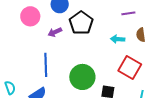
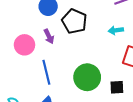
pink circle: (30, 16) -> (24, 45), moved
purple arrow: (55, 32) -> (49, 36), turned -80

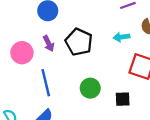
black pentagon: (74, 21) -> (79, 42), moved
green circle: (87, 77) -> (90, 88), size x0.7

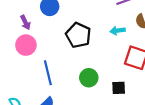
purple arrow: (49, 43) -> (25, 22), moved

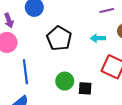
black square: (119, 88) -> (85, 88), moved

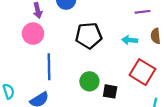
black pentagon: (59, 38) -> (89, 36), turned 30

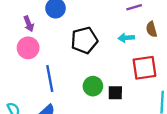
red square: (142, 72) -> (144, 68), turned -30

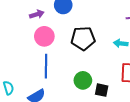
purple arrow: (29, 24) -> (37, 14), turned -96
pink circle: (28, 48) -> (44, 36), moved

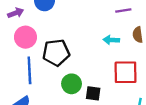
black pentagon: (83, 38) -> (56, 53), moved

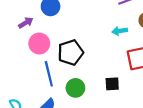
green circle: (72, 84) -> (75, 88), moved

